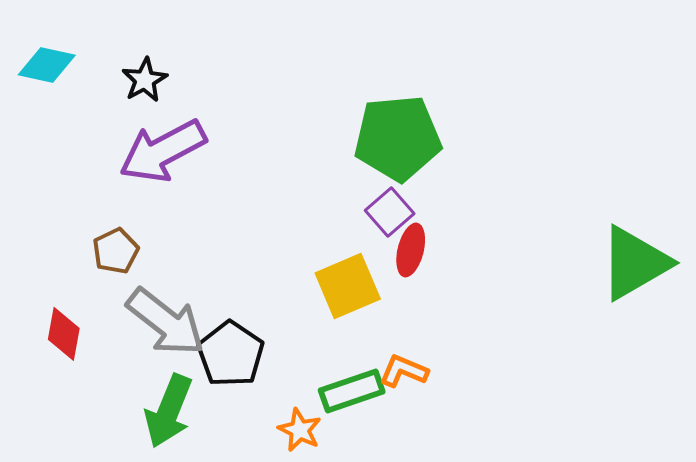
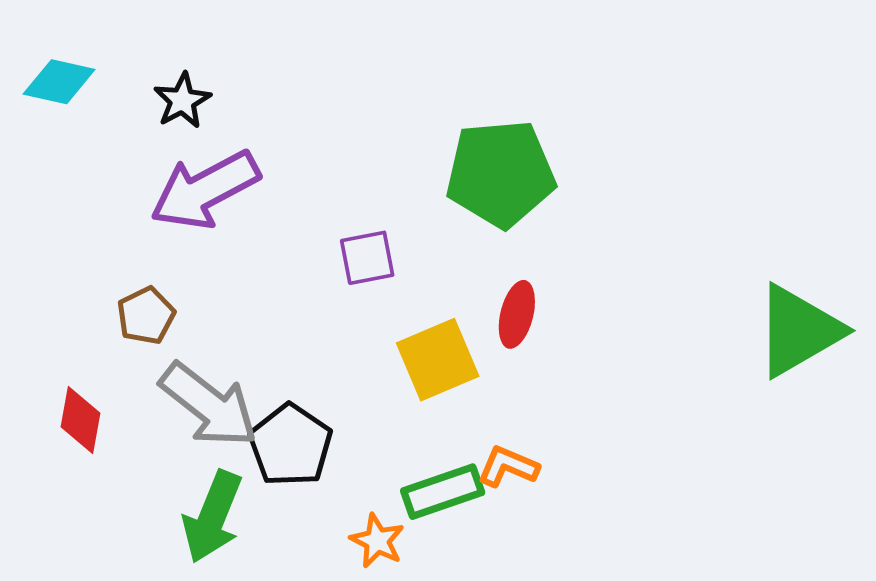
purple square: (390, 212) -> (367, 258), moved, turned 30

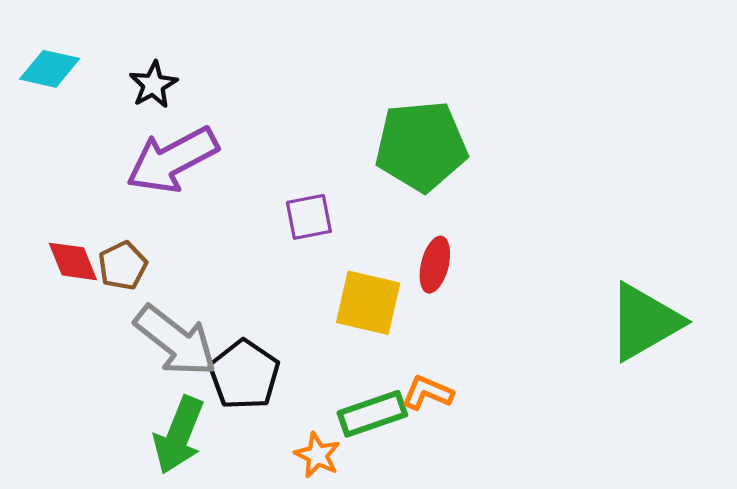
green triangle: (799, 331) -> (644, 322), moved
yellow square: (438, 360) -> (368, 303), turned 36
red diamond: (80, 420) -> (73, 261), moved, turned -32

